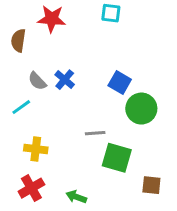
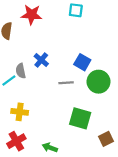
gray semicircle: (37, 81) -> (21, 71), moved, turned 32
gray line: (95, 133) -> (66, 83), moved
brown square: (151, 185) -> (106, 139), turned -32

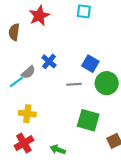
red star: (31, 15) -> (39, 16), turned -30
gray semicircle: (21, 71) -> (28, 72), turned -120

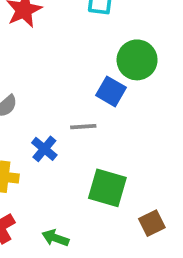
blue cross: (49, 61) -> (44, 149), moved
green circle: (107, 83) -> (137, 60), moved

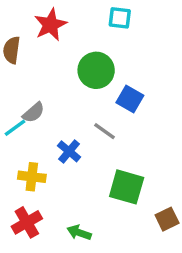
green circle: (137, 60) -> (96, 70), moved
gray line: (83, 127) -> (105, 131), turned 40

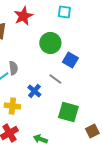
gray semicircle: (34, 113) -> (13, 68), turned -56

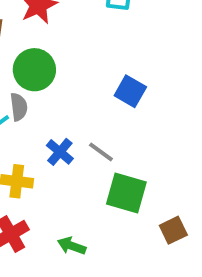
green circle: (50, 43) -> (34, 70), moved
gray line: (55, 79) -> (101, 152), moved

